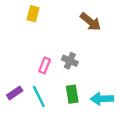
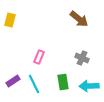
yellow rectangle: (33, 14) -> (10, 20), moved
gray cross: (70, 61) -> (82, 58), moved

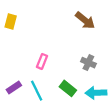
green rectangle: (63, 82) -> (68, 88), turned -42

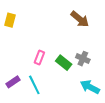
green rectangle: (68, 88) -> (64, 63), moved
cyan arrow: (96, 93) -> (90, 87), turned 30

